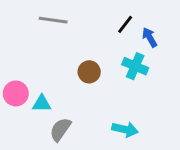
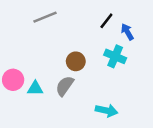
gray line: (53, 20) -> (45, 17), turned -30
gray semicircle: (60, 129) -> (65, 86), moved

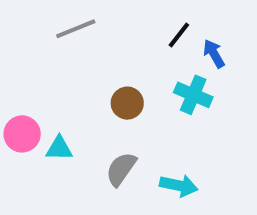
gray semicircle: (65, 86) -> (121, 169), moved

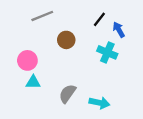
brown circle: (127, 103) -> (66, 40), moved
pink circle: (22, 134) -> (27, 60), moved

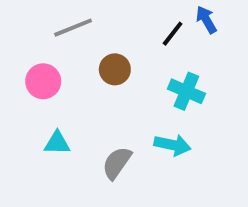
blue arrow: (119, 30) -> (206, 20), moved
pink circle: (27, 60) -> (43, 81), moved
cyan arrow: (99, 103) -> (173, 145), moved

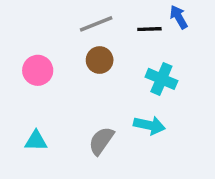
gray line: (73, 28) -> (96, 24), moved
black line: (173, 34) -> (149, 29), turned 50
cyan triangle: (57, 143) -> (36, 141), moved

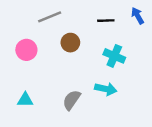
blue arrow: (179, 17) -> (138, 16), moved
gray line: (96, 24) -> (50, 17), moved

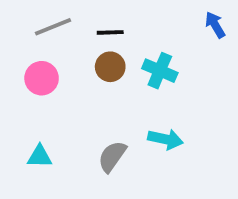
gray line: (50, 17) -> (53, 27), moved
black line: (106, 21) -> (110, 32), moved
cyan cross: (114, 56) -> (160, 71), moved

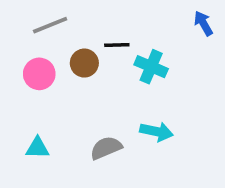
black line: (110, 32) -> (117, 45), moved
brown circle: (110, 67) -> (84, 63), moved
gray semicircle: (112, 156) -> (106, 148), turned 32

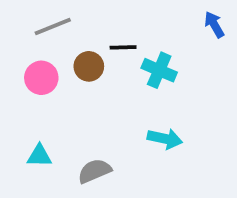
gray semicircle: (106, 148) -> (95, 171), moved

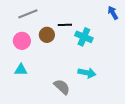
cyan triangle: (39, 156) -> (21, 70), moved
gray semicircle: (95, 171) -> (62, 87), moved, turned 66

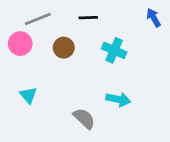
black line: (65, 25) -> (88, 18), moved
pink circle: (22, 41) -> (20, 44), moved
cyan triangle: (21, 70) -> (28, 95), turned 48

